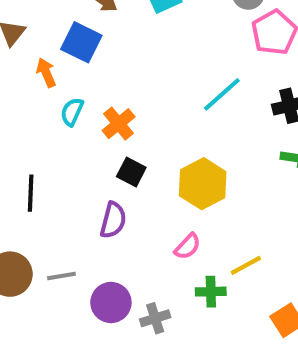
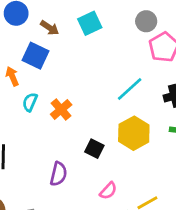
black square: (131, 172) -> (94, 149), moved
yellow hexagon: (203, 184) -> (134, 133), moved

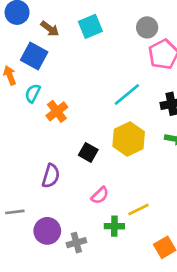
cyan semicircle: (30, 102) -> (33, 93), moved

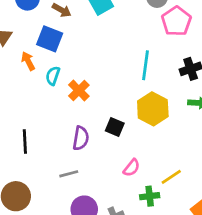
cyan line: (127, 94) -> (145, 65), turned -36
purple semicircle: (51, 176) -> (81, 138), moved
gray line: (15, 212) -> (69, 174), moved

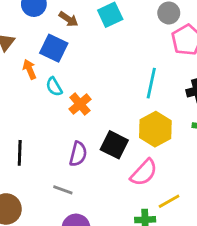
cyan semicircle: (53, 76) -> (54, 87), turned -54
black square: (115, 127) -> (114, 145), size x1.4
pink semicircle: (132, 168) -> (144, 172), moved, size x1.5
gray line: (69, 174) -> (63, 190), turned 30

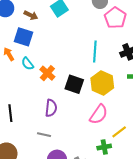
black square: (114, 145) -> (74, 84), moved

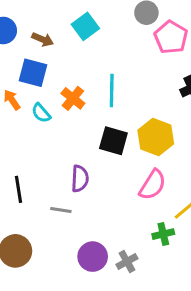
cyan line: (95, 51) -> (112, 90), moved
orange cross: (47, 73) -> (73, 98), moved
gray line: (44, 135) -> (61, 210), moved

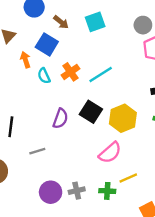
cyan line: (112, 90) -> (101, 75), turned 40
purple semicircle: (80, 179) -> (60, 118), moved
gray line: (61, 210) -> (37, 151), turned -42
gray cross: (127, 261) -> (77, 191), moved

